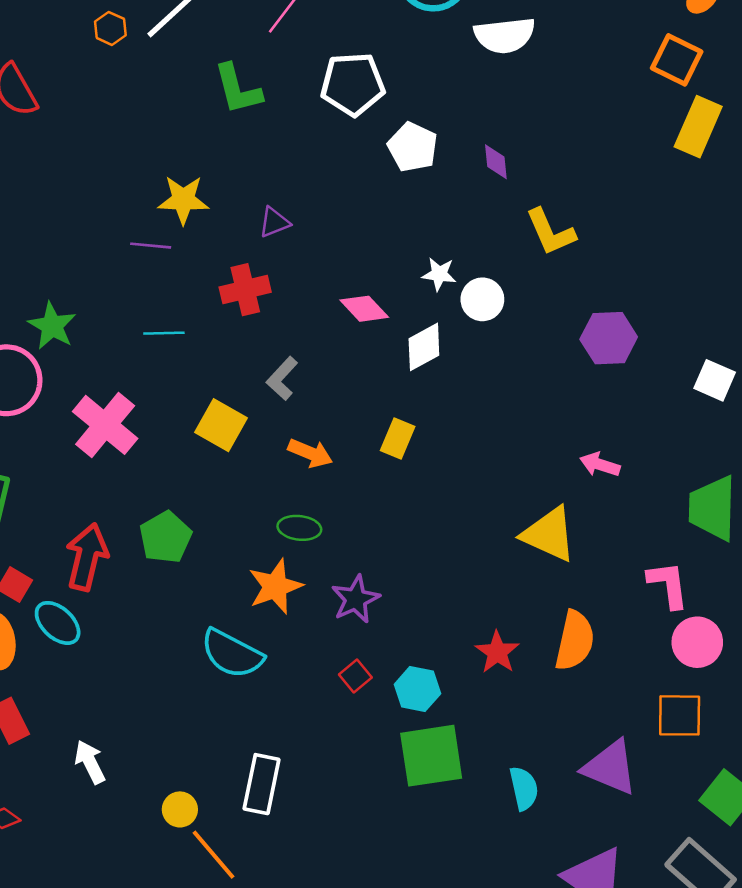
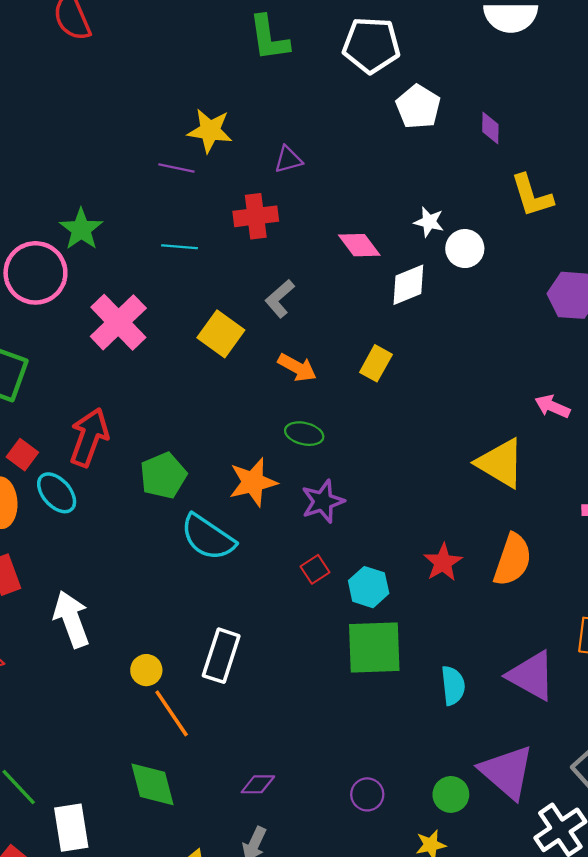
green ellipse: (299, 528) -> (304, 434), moved
green pentagon: (166, 537) -> (163, 476), moved
white arrow: (90, 762) -> (71, 619), size x1.4

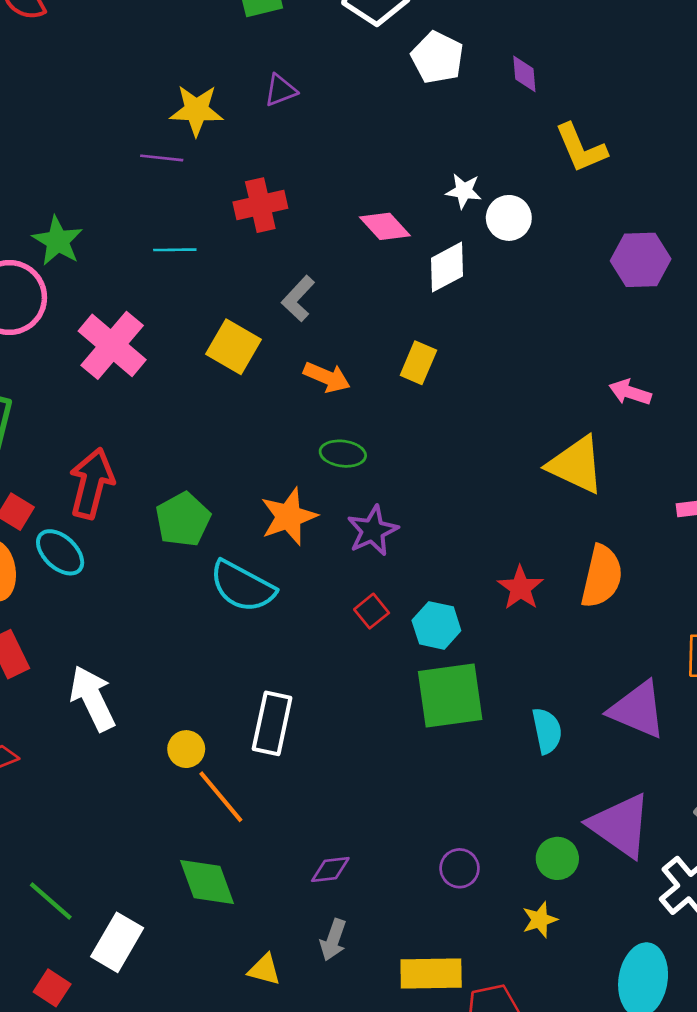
purple triangle: (288, 160) -> (280, 90), moved
white rectangle: (71, 828) -> (117, 942), turned 45

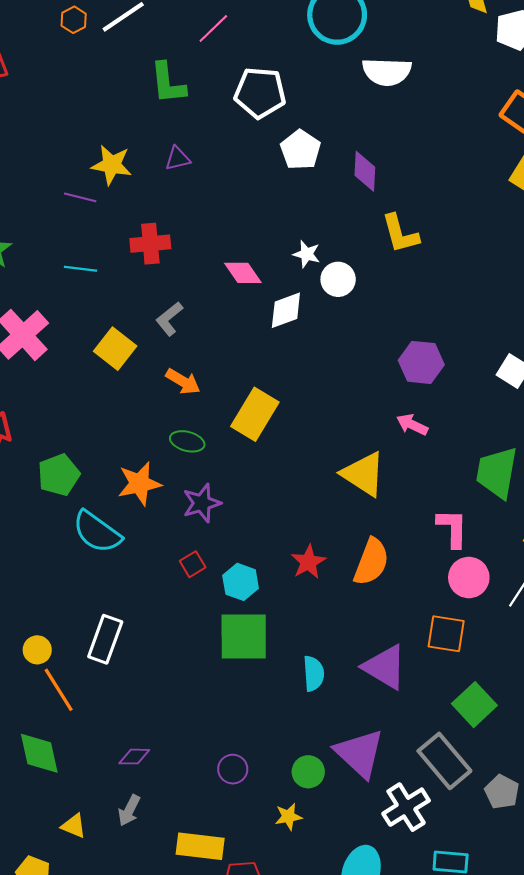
purple diamond: (524, 74) -> (365, 171), size x1.4
purple hexagon: (641, 260) -> (421, 362), moved
yellow rectangle: (418, 363) -> (255, 414), moved, size x1.6

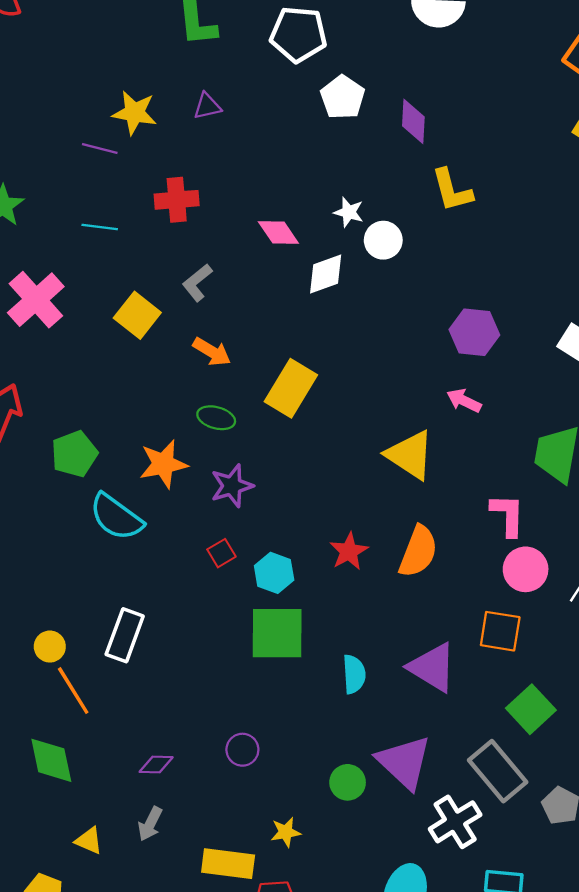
purple circle: (233, 769) -> (242, 750), moved
yellow star: (288, 817) -> (286, 832), moved

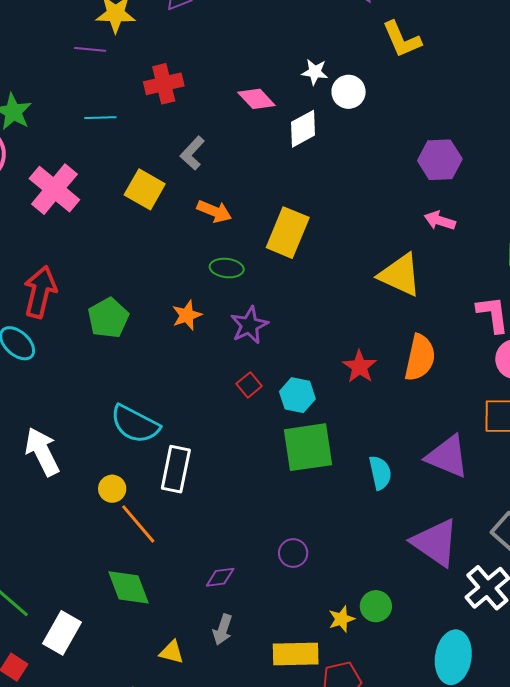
orange star: (163, 464) -> (187, 315), size x0.7
cyan semicircle: (116, 517) -> (135, 424), moved
green circle: (348, 782) -> (376, 606), moved

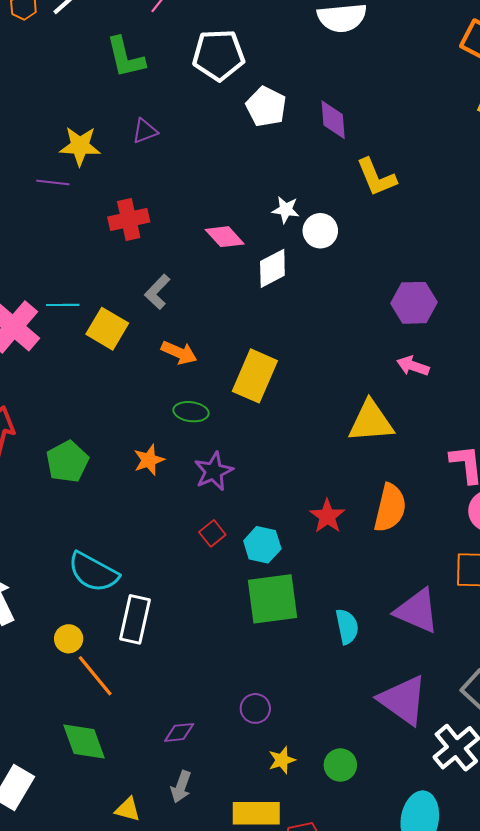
cyan line: (100, 118) -> (63, 305), moved
yellow triangle: (400, 275) -> (371, 422), turned -30
yellow star: (342, 619) -> (282, 760), moved

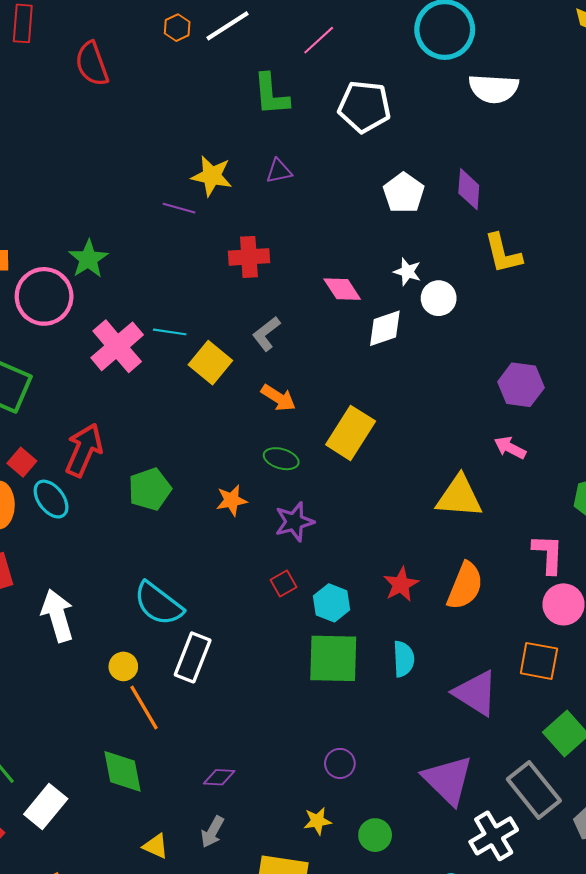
white pentagon: (266, 107) -> (404, 193), moved
cyan semicircle: (347, 627) -> (404, 659), moved
purple circle: (255, 708) -> (340, 763), moved

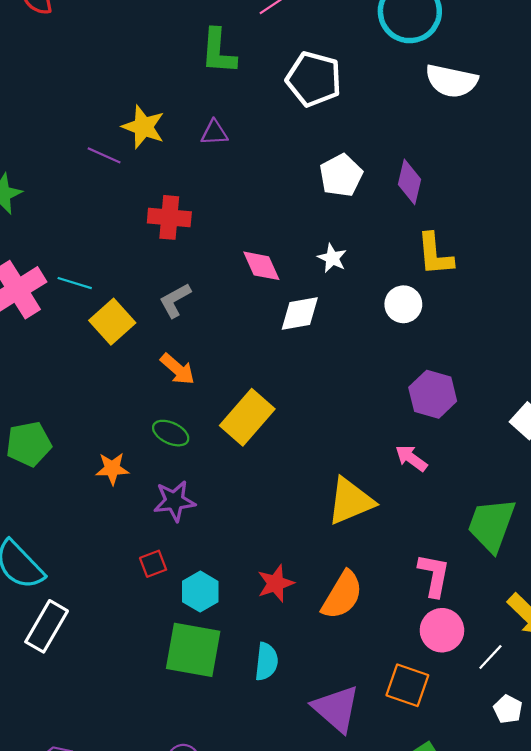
white circle: (439, 298) -> (403, 304), moved
yellow triangle: (459, 497) -> (350, 501), turned -36

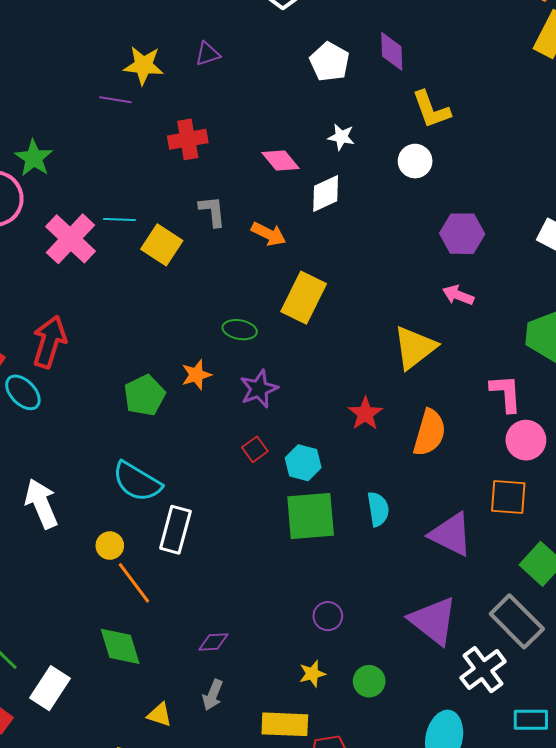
gray L-shape: (175, 300) -> (212, 211), turned 128
orange arrow: (178, 369) -> (269, 234), moved
green pentagon: (29, 444) -> (144, 395), moved
red star: (276, 583) -> (365, 414), moved

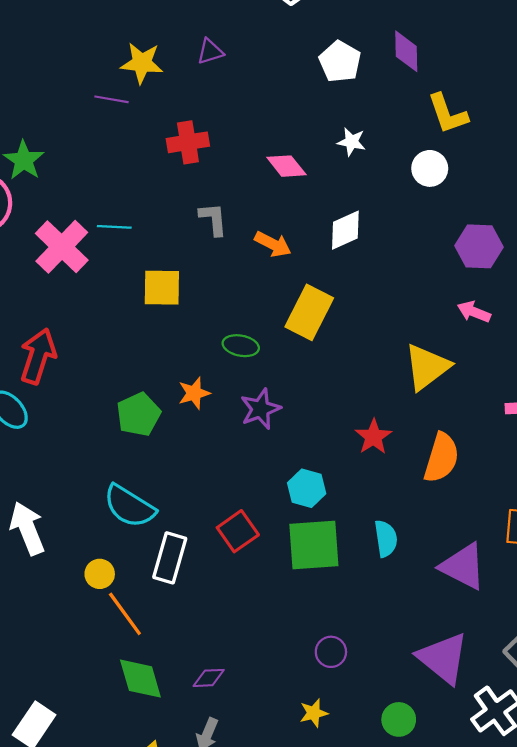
white diamond: (326, 194) -> (345, 230), moved
yellow square: (162, 245) -> (162, 288), moved, turned -33
red square: (255, 449) -> (238, 531), moved, size x1.5
green diamond: (120, 646) -> (140, 679), moved
green circle: (369, 681) -> (399, 719), moved

